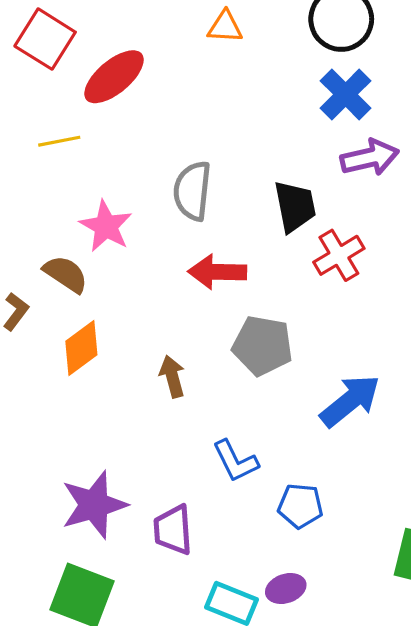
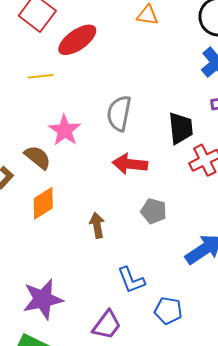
gray pentagon: (263, 346) -> (154, 211), size x0.7
purple trapezoid: (173, 530) -> (107, 325), moved, turned -144

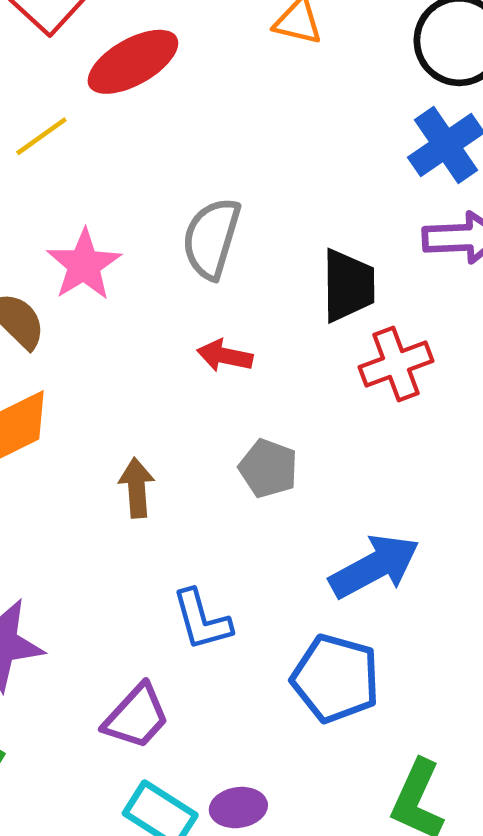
yellow line: (41, 76) -> (41, 136), turned -35
red arrow: (130, 164) -> (225, 356), size x0.7
blue pentagon: (168, 311) -> (336, 678), moved, size x1.4

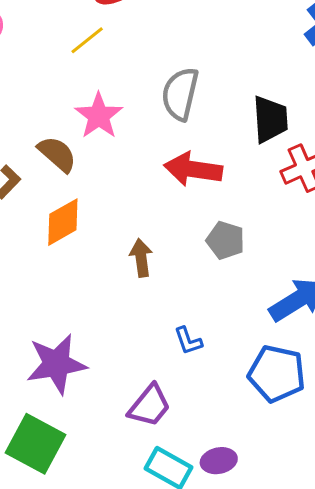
yellow line: (41, 136) -> (87, 40), moved
red arrow: (225, 356) -> (193, 169), size x1.6
blue L-shape: (202, 620) -> (188, 341), size x0.7

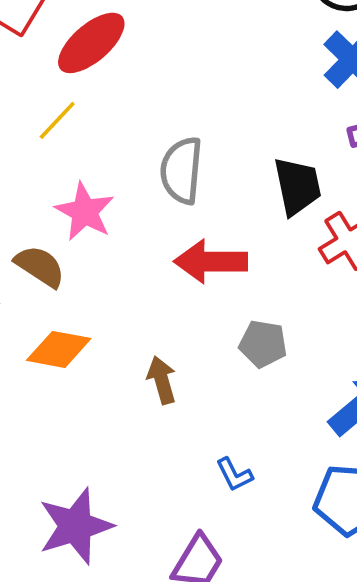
orange diamond: (63, 222) -> (59, 349), turned 48

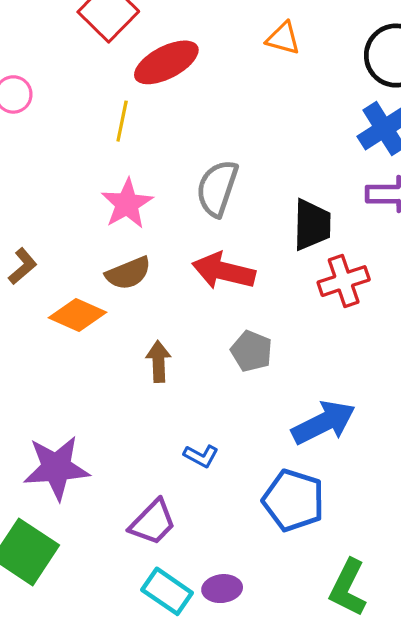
yellow line: (57, 120) -> (122, 121), turned -45
brown semicircle: (40, 266) -> (128, 273), moved, turned 111
blue L-shape: (234, 475) -> (201, 456), turned -48

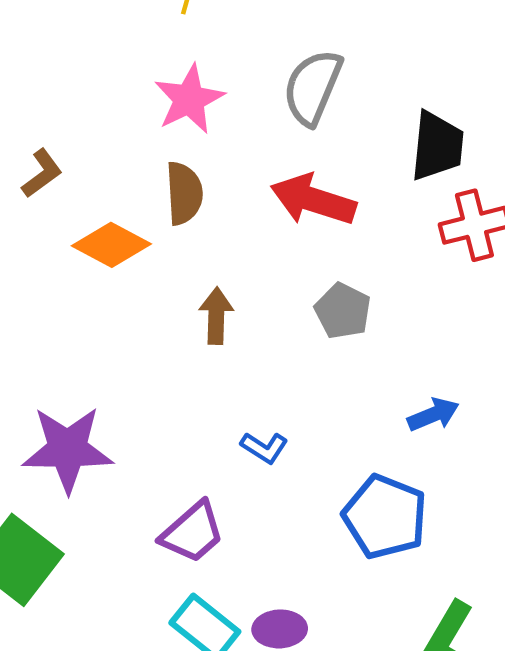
brown semicircle: (128, 273) -> (184, 193), turned -75
blue arrow: (324, 423) -> (433, 415), size x0.6

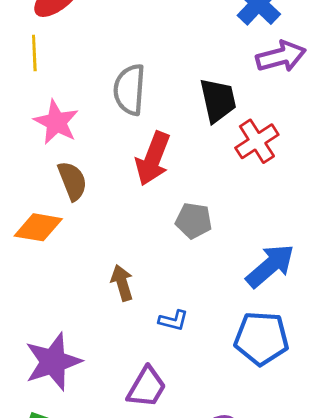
red arrow: (313, 200) -> (153, 159), turned -68
brown arrow: (216, 316) -> (122, 283), moved
blue arrow: (433, 415) -> (270, 266), size x1.6

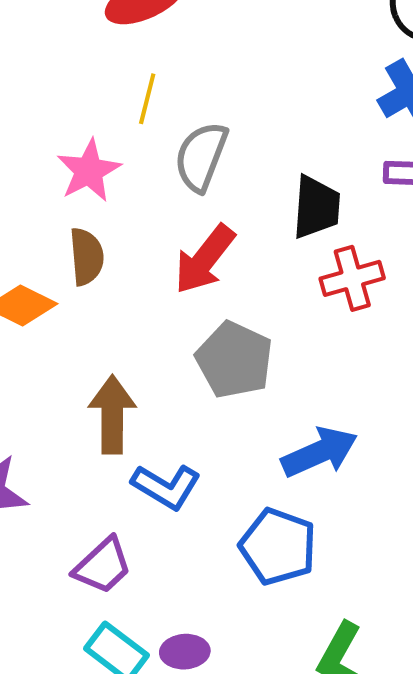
yellow line: (34, 53) -> (147, 99), moved
gray pentagon: (194, 221) -> (234, 360), size x1.5
brown arrow: (122, 283) -> (112, 415), size x1.5
blue L-shape: (173, 320) -> (166, 487), size x1.6

